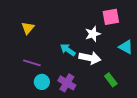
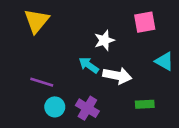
yellow triangle: (28, 28) -> (37, 21), moved, size x1.5
white star: (93, 34) -> (104, 40), moved
green rectangle: (111, 80) -> (145, 104), turned -56

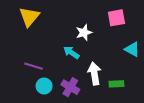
white arrow: (117, 76) -> (94, 73), moved, turned -110

